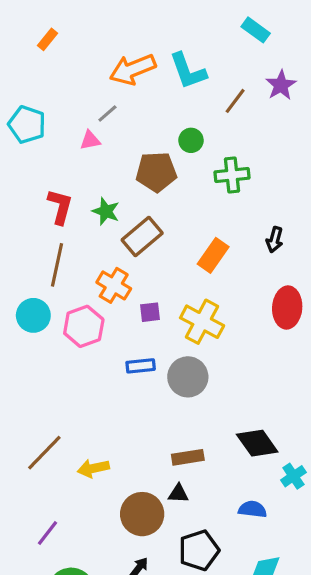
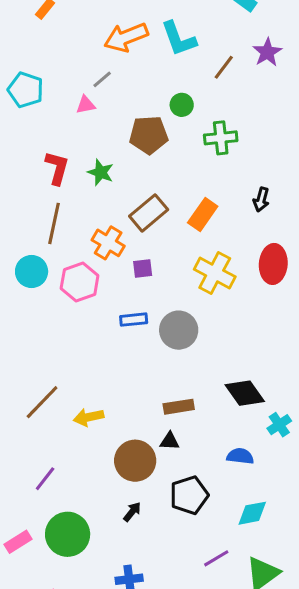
brown rectangle: (142, 237) -> (149, 213), moved
yellow cross: (202, 322) -> (215, 273), moved

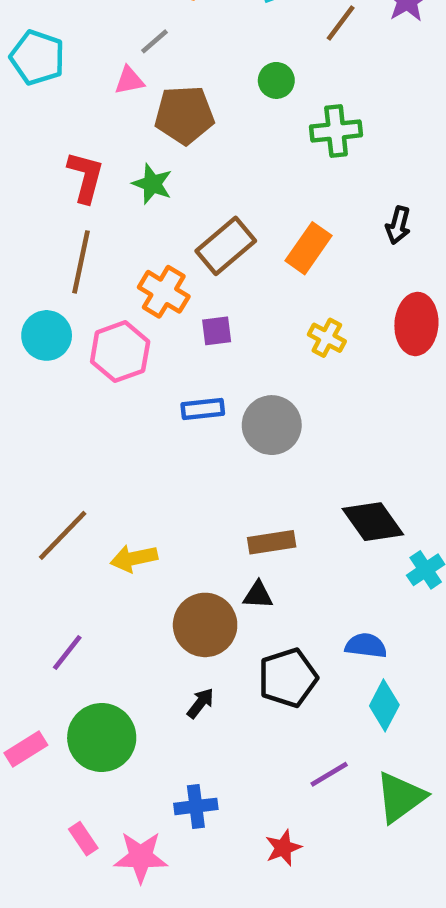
brown pentagon: (149, 135) -> (184, 115), moved
yellow cross: (215, 273) -> (327, 338), size x0.6
blue semicircle: (240, 456) -> (366, 646), moved
cyan diamond: (252, 513) -> (384, 705), turned -52

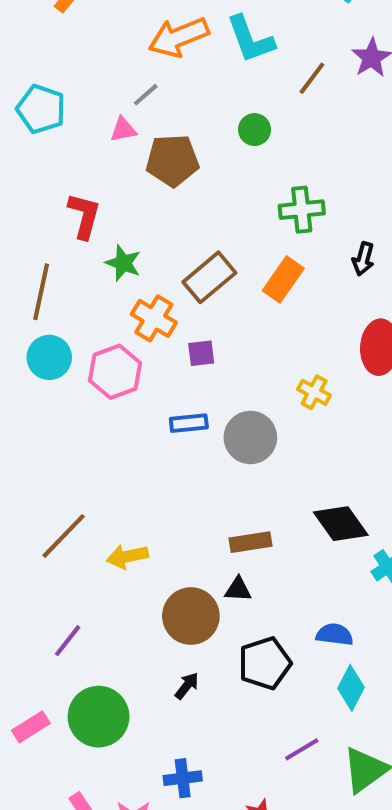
green cross: (336, 131) -> (302, 210), moved
green star: (152, 184) -> (123, 263), moved
brown line: (81, 262) -> (41, 292), moved
yellow cross: (327, 338) -> (314, 392), moved

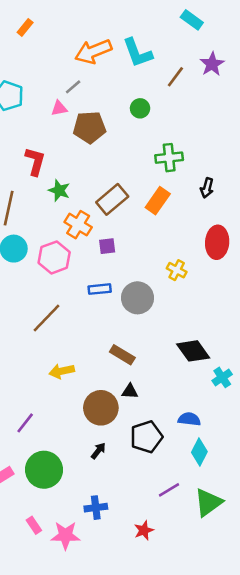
brown line: (64, 536) -> (47, 318), moved
brown rectangle: (250, 542) -> (122, 355), moved, turned 40

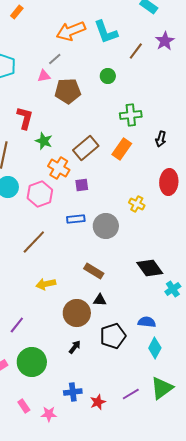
purple line: (169, 490) -> (131, 394), moved
red star: (144, 530) -> (98, 402), moved
pink star: (65, 535) -> (49, 414), size x0.7

